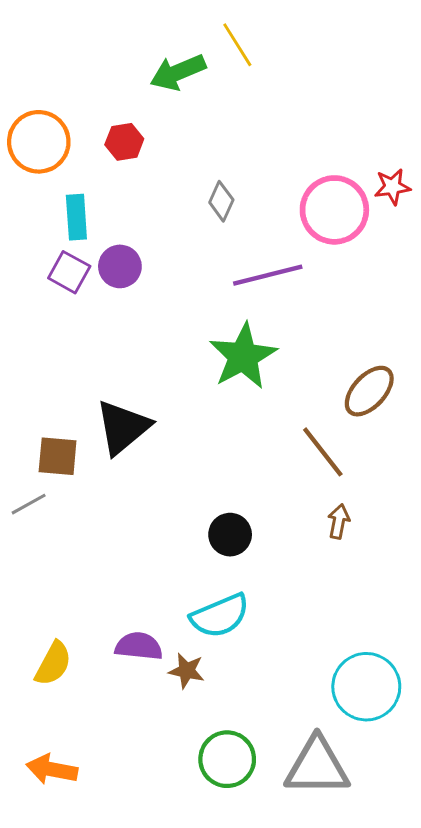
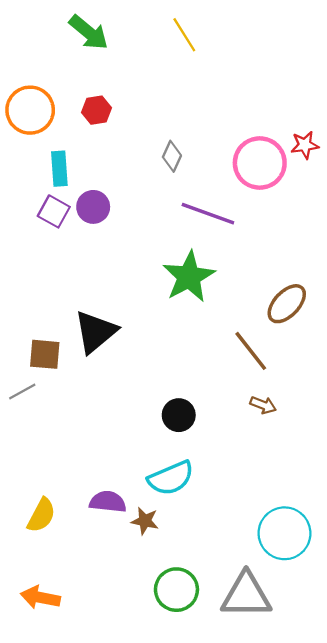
green arrow: (178, 72) -> (89, 32), moved, turned -117
purple line: (268, 275) -> (208, 214), turned 34
brown arrow: (339, 522) -> (263, 405), turned 100

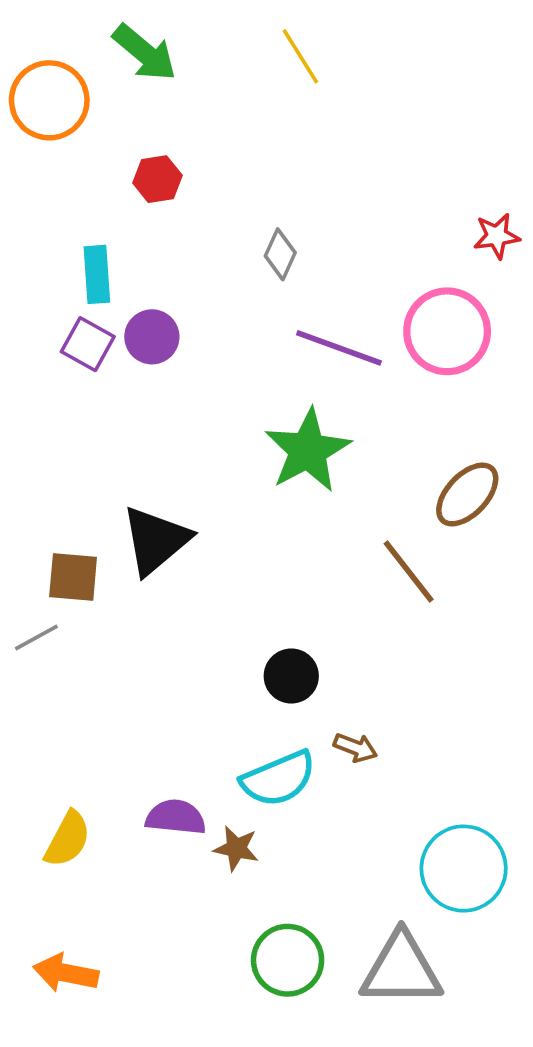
orange circle: (30, 110) -> (49, 100), moved
pink circle: (260, 163) -> (447, 331), moved
brown arrow: (263, 405) -> (355, 748), moved

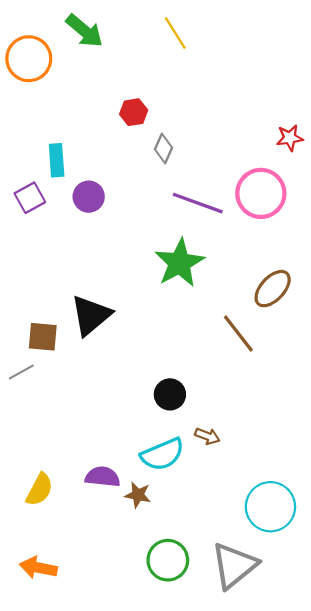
red hexagon: (157, 179) -> (134, 112), moved
purple square: (88, 344) -> (30, 198), moved, turned 32
gray triangle: (401, 969) -> (234, 566), turned -39

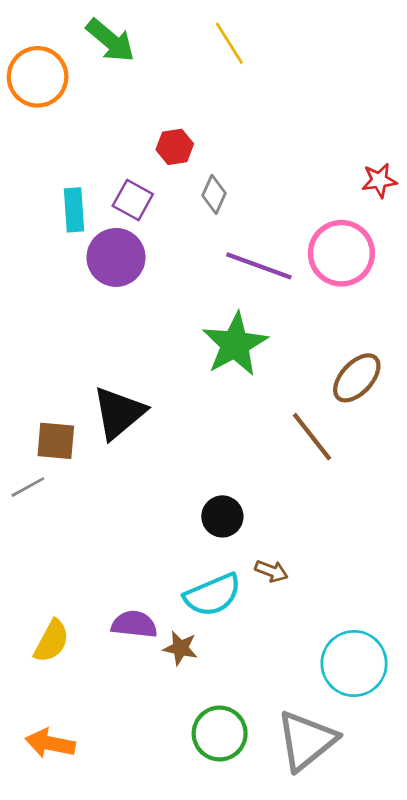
purple circle: (89, 197) -> (116, 257), size x1.4
purple square: (30, 198) -> (133, 200), moved, turned -32

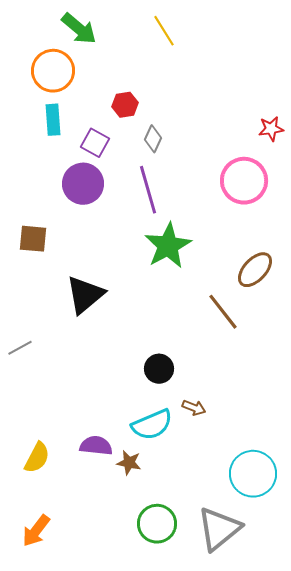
orange circle: (38, 77) -> (53, 71), moved
cyan rectangle: (74, 210) -> (53, 120), moved
purple line: (259, 266) -> (148, 190), moved, turned 54
brown square: (56, 441) -> (33, 239), moved
orange arrow: (50, 743) -> (36, 531), turned -64

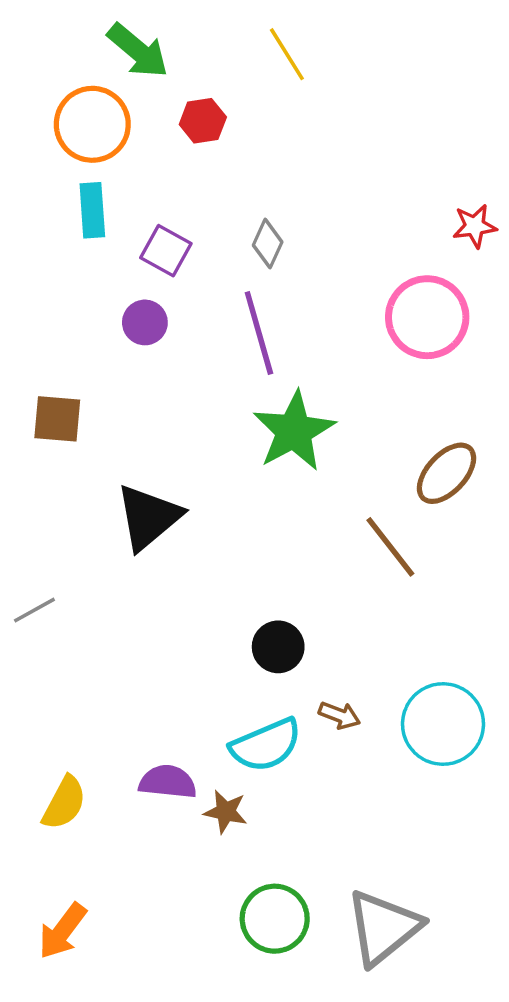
red hexagon: (125, 105) -> (203, 121), moved
purple circle: (83, 184) -> (145, 322), size x0.6
cyan circle: (253, 474) -> (443, 724), moved

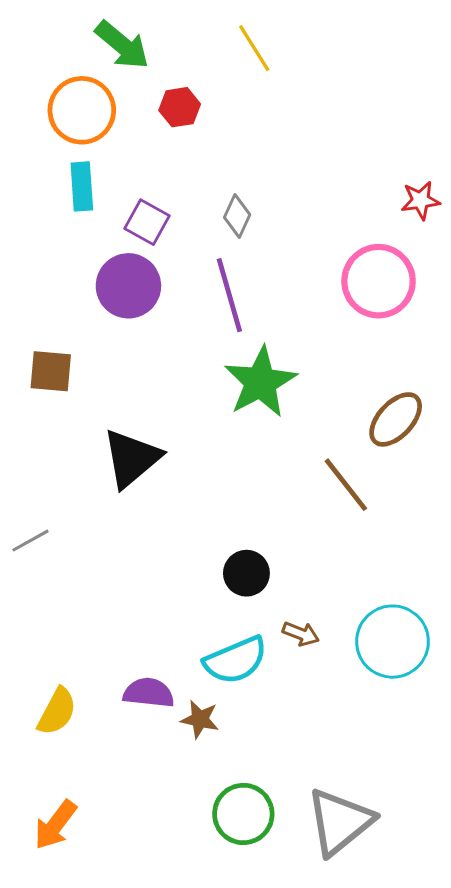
purple circle: (145, 322) -> (128, 286), size x1.6

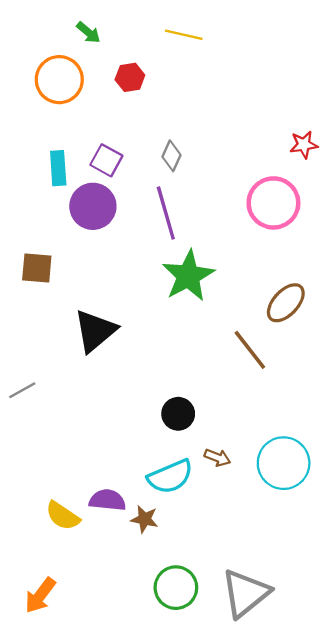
green arrow: (122, 45) -> (88, 33), size x0.6
yellow line: (254, 48) -> (184, 35), turned -45
cyan rectangle: (82, 186) -> (58, 168), moved
yellow semicircle: (57, 711) -> (63, 516), moved, turned 96

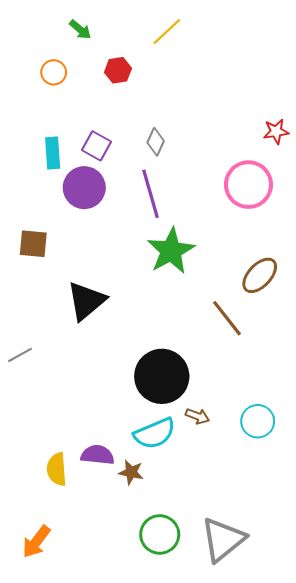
yellow line: (184, 35) -> (167, 32), turned -56
orange circle: (59, 80) -> (54, 72), size x0.6
black circle: (178, 414) -> (162, 376), size x1.8
cyan circle: (284, 463) -> (258, 421), size x0.7
yellow semicircle: (63, 516) -> (57, 469), turned 52

